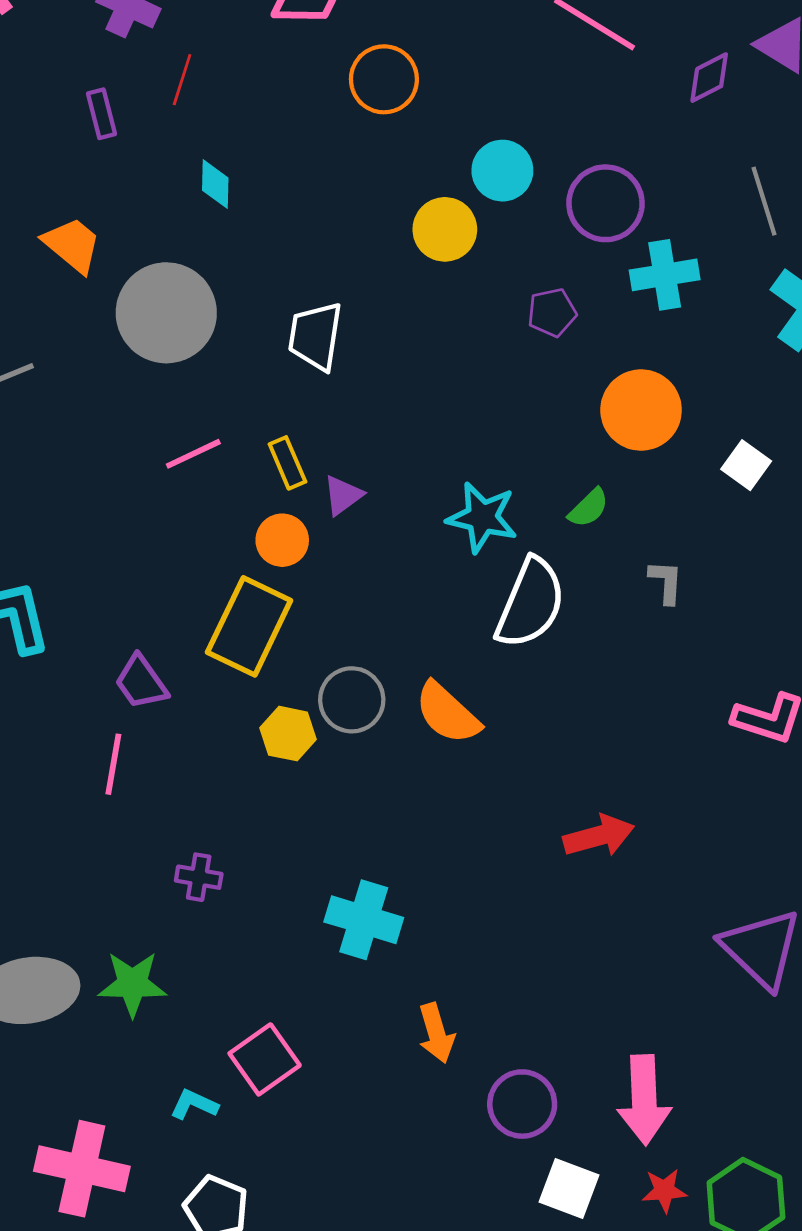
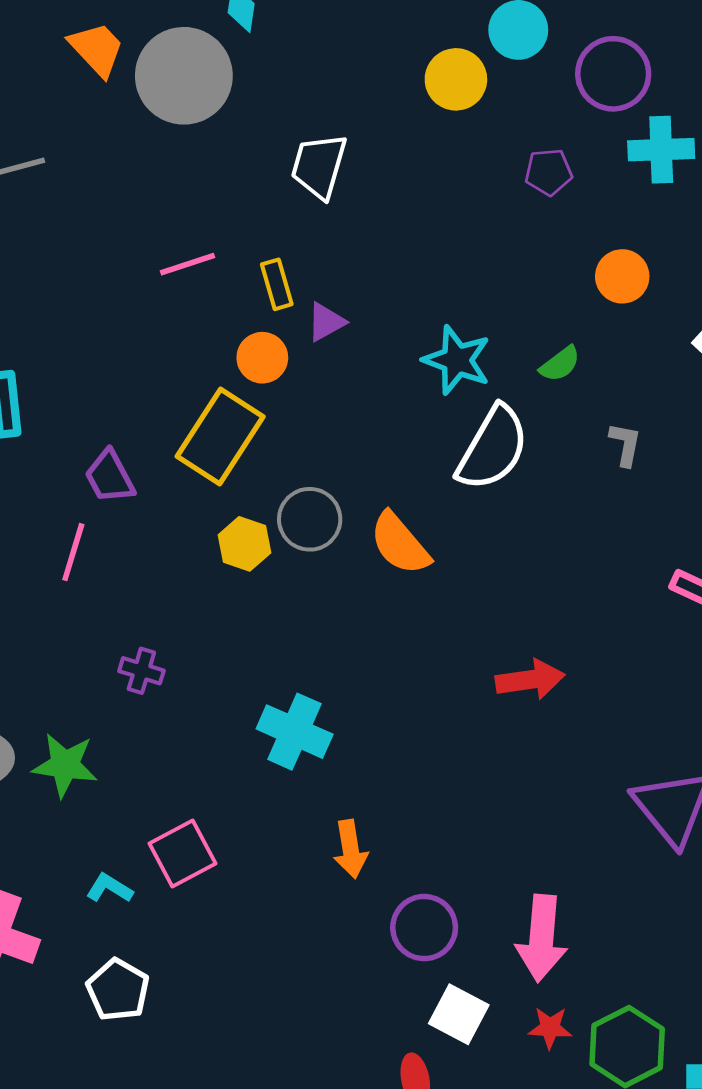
gray circle: (166, 313) -> (184, 76), moved
orange circle: (641, 410) -> (622, 276), size x0.7

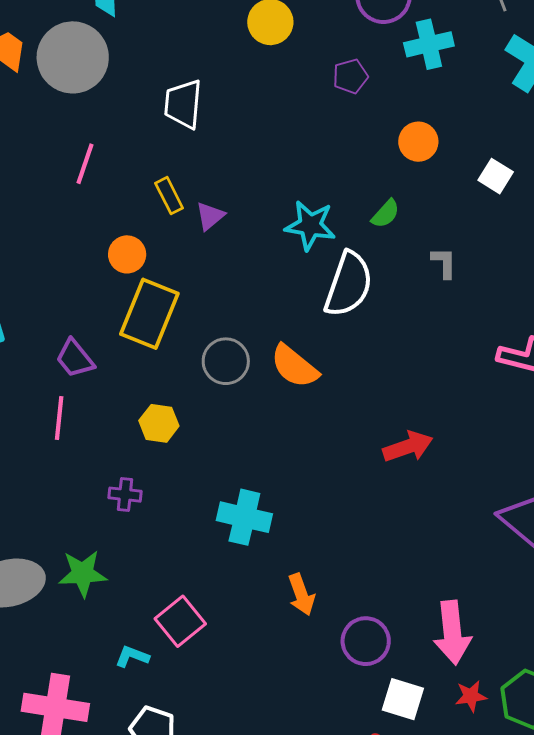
pink line: (188, 264) -> (85, 164), moved, turned -42
orange circle: (262, 358) -> (127, 254), moved
yellow hexagon: (244, 544) -> (159, 423), moved

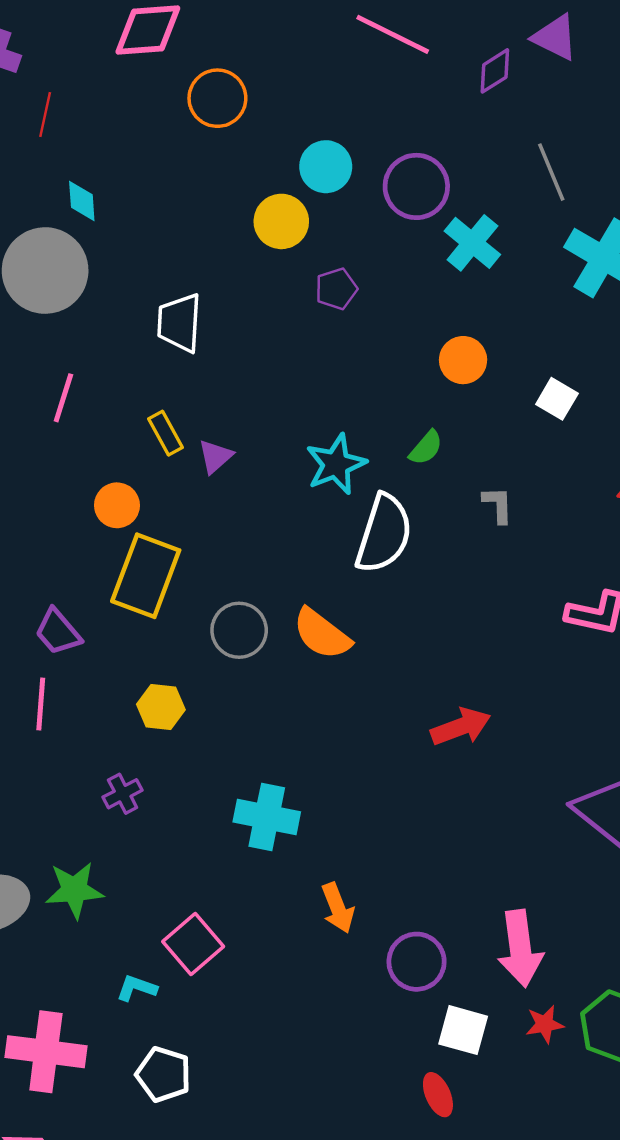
cyan cross: (429, 44) -> (472, 243), turned -36
purple pentagon: (350, 76) -> (336, 289), moved
cyan star: (310, 225) -> (336, 464), turned -30
purple cross: (125, 495) -> (123, 794), turned -32

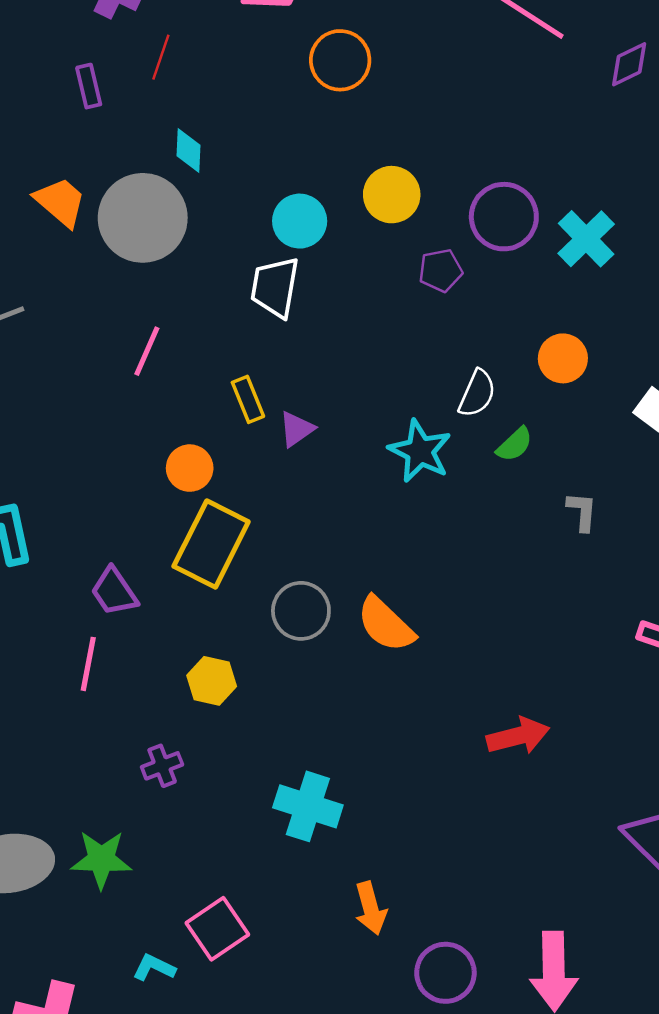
cyan circle: (326, 167) -> (300, 221), moved
purple circle: (416, 186) -> (504, 217), moved
cyan star: (336, 464) -> (420, 451), turned -30
white semicircle: (384, 534) -> (477, 394), moved, size x0.6

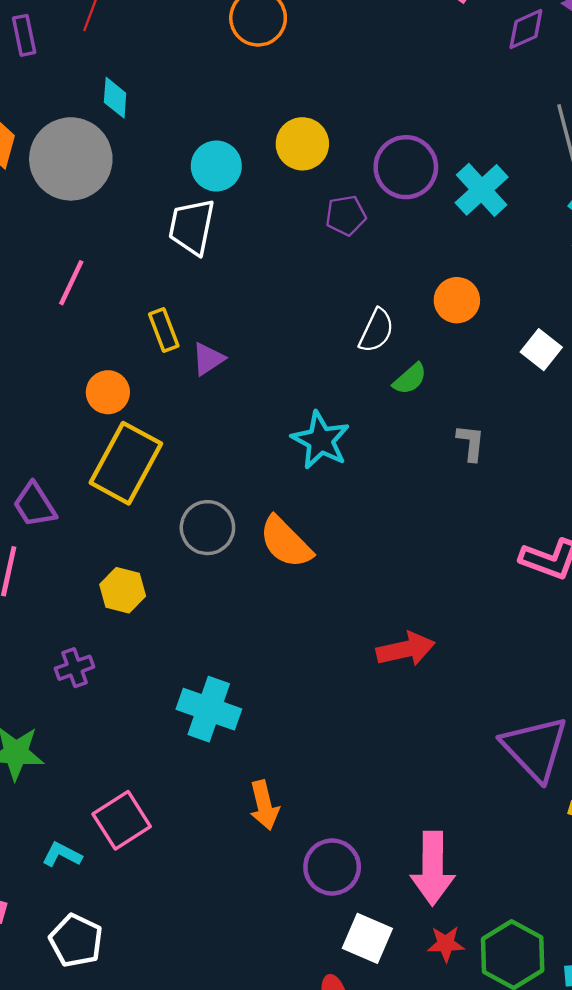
cyan star: (420, 451) -> (321, 440), moved

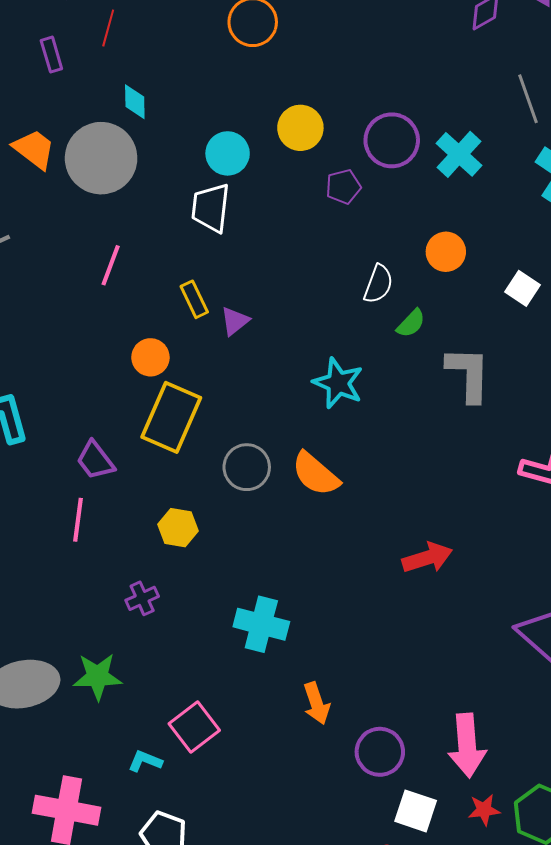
gray L-shape: (471, 443) -> (468, 374), size x1.8

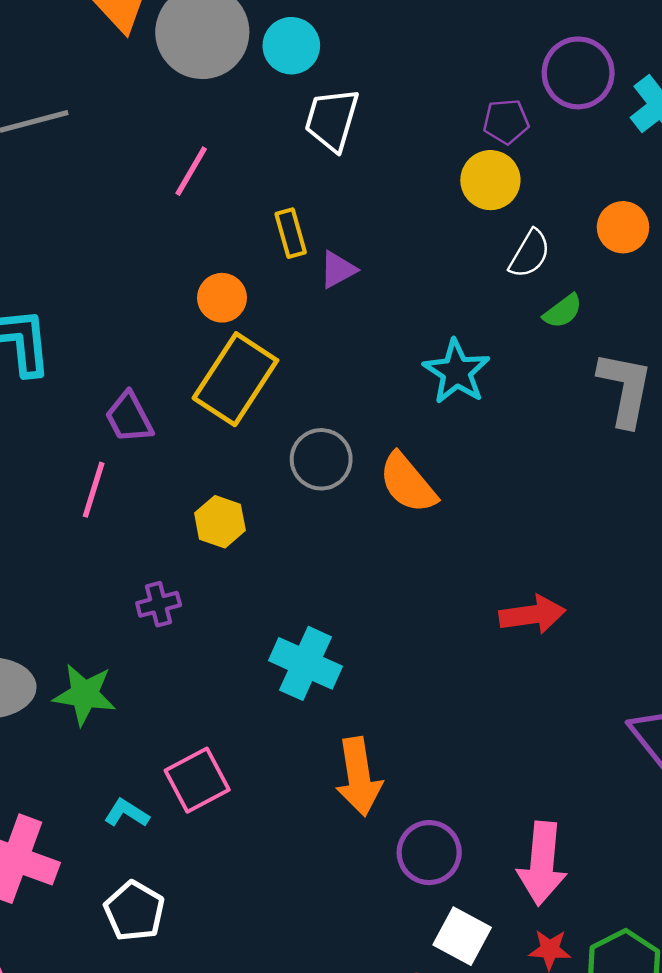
yellow circle: (300, 128) -> (490, 180), moved
cyan circle: (228, 153) -> (291, 46), moved
orange arrow: (317, 703) -> (359, 777), size x1.4

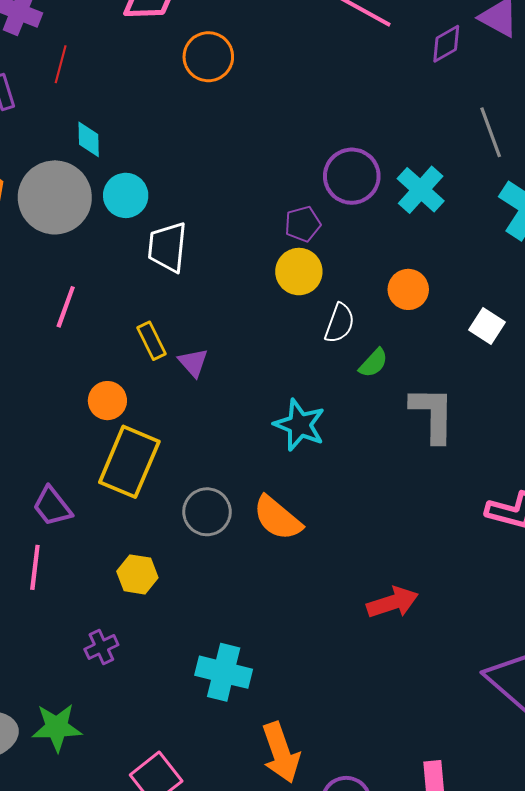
purple triangle: (338, 270) -> (193, 362), turned -32

